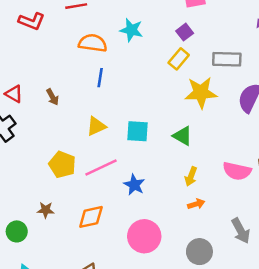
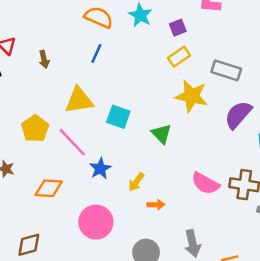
purple square: (185, 32) -> (178, 28), moved
yellow triangle: (96, 126) -> (79, 100), size x1.4
pink line: (101, 167) -> (72, 142), turned 56
yellow arrow: (191, 176) -> (136, 182), moved

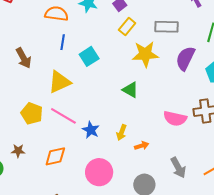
brown arrow: (44, 59) -> (24, 58), size x1.5
cyan square: (118, 117) -> (89, 56), moved, turned -36

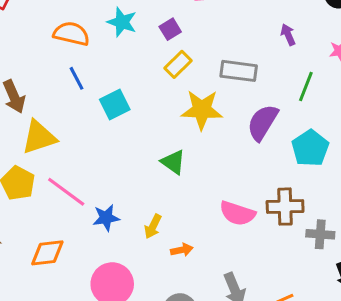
blue line: (63, 42) -> (77, 78), turned -42
yellow triangle: (59, 82) -> (39, 137), moved
blue star: (91, 130) -> (106, 218), turned 30

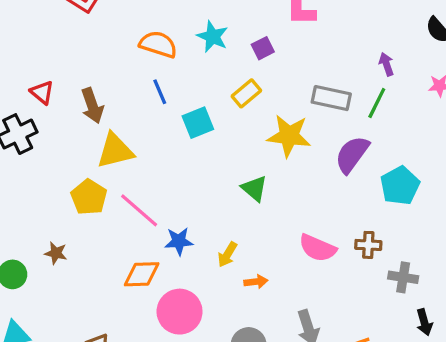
yellow rectangle: (178, 64) -> (246, 93), moved
green line: (306, 86) -> (377, 103), moved
brown cross: (285, 207) -> (368, 245), size x0.7
orange diamond: (47, 253) -> (142, 274), moved

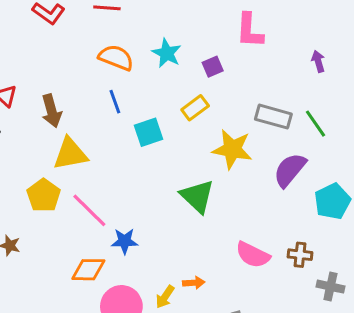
purple arrow: (386, 64) -> (318, 61), moved
green line: (377, 103) -> (315, 124), turned -64
green triangle: (254, 188) -> (197, 196), size x1.4
yellow arrow: (227, 255) -> (165, 297), moved

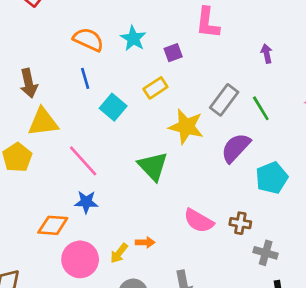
gray rectangle: (273, 117) -> (224, 100), turned -72
cyan square: (149, 132) -> (113, 107), turned -35
pink line: (89, 210) -> (83, 161), moved

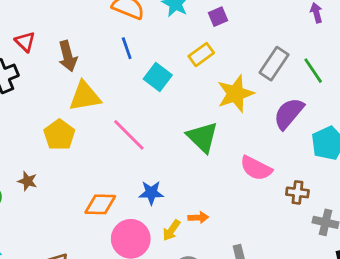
yellow star: (186, 127) -> (235, 94), turned -30
blue star: (86, 202) -> (151, 193), moved
pink semicircle: (199, 221) -> (256, 168), moved

